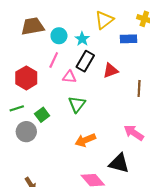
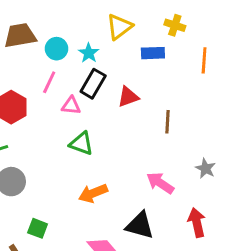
green triangle: (77, 104) -> (81, 144), turned -48
green square: (42, 115) -> (38, 228), moved, turned -32

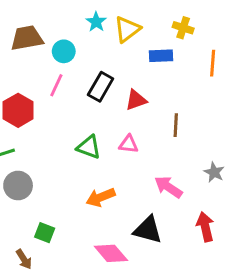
cyan star: (89, 53) -> (96, 22), moved
pink triangle: (71, 106) -> (129, 144), moved

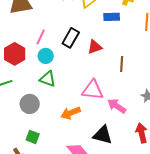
cyan circle: (64, 51) -> (46, 56), moved
pink triangle: (129, 144) -> (93, 90), moved, size x1.6
green triangle: (89, 147) -> (48, 79), moved
gray circle: (18, 186) -> (30, 104), moved

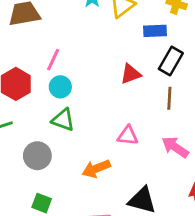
black rectangle: (71, 38) -> (171, 61), moved
pink triangle: (93, 90) -> (128, 136), size x0.7
pink arrow: (117, 106) -> (175, 147), moved

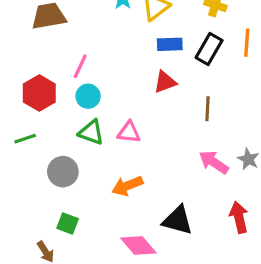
blue rectangle: (155, 31) -> (170, 44), moved
black rectangle: (171, 61) -> (209, 49), moved
pink triangle: (128, 136) -> (129, 132), moved

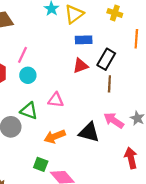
black rectangle: (209, 49) -> (106, 59), moved
green triangle: (91, 132) -> (29, 111), moved
black triangle: (178, 220) -> (89, 132), moved
green square: (68, 224) -> (41, 164), moved

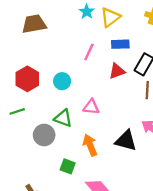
pink line: (22, 55) -> (89, 52), moved
orange arrow: (55, 136) -> (90, 145), turned 90
green square: (41, 164) -> (68, 166), moved

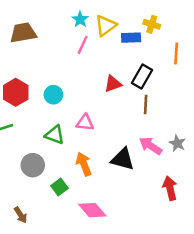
blue rectangle: (120, 44) -> (131, 38), moved
pink line: (89, 52) -> (83, 45), moved
gray circle: (44, 135) -> (33, 165), moved
green square: (68, 166) -> (59, 187), turned 32

